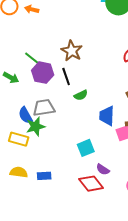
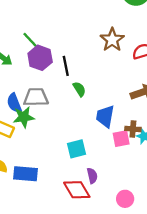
brown star: (72, 51) -> (112, 40), moved
green semicircle: (81, 95) -> (79, 89), turned -104
purple semicircle: (103, 169) -> (92, 176), turned -144
blue rectangle: (44, 176) -> (26, 174), size x1.5

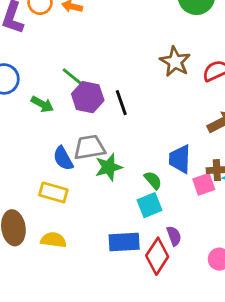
green semicircle: (79, 89) -> (153, 180), moved
green star: (24, 117) -> (109, 167), moved
blue rectangle: (26, 174) -> (124, 242), moved
red diamond: (77, 190) -> (157, 256), turned 72

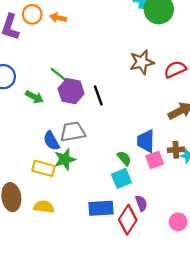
brown star: (175, 62) -> (142, 62), turned 30
green star: (109, 167) -> (65, 159), moved
pink square: (204, 184) -> (155, 160), moved

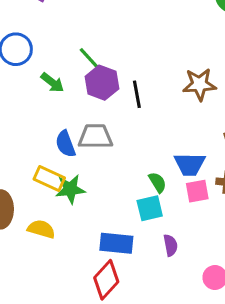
brown star: (142, 62) -> (199, 84), moved
blue trapezoid: (146, 141) -> (190, 164), turned -100
green star: (65, 159) -> (70, 189), moved
red diamond: (128, 220) -> (106, 280), moved

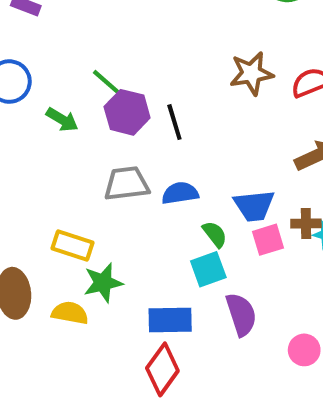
brown star: (199, 84) -> (251, 73), moved
blue semicircle: (65, 144) -> (180, 193), moved, turned 108
green star: (70, 189) -> (103, 283), moved
purple semicircle: (170, 245) -> (241, 314), size x1.5

